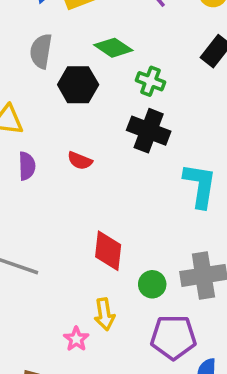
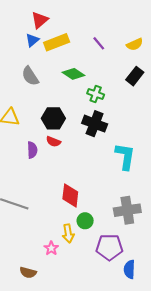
gray semicircle: (41, 51) -> (30, 76), turned -42
black hexagon: (78, 85) -> (53, 118), moved
purple semicircle: (27, 166) -> (32, 150), moved
green circle: (152, 284) -> (85, 221), moved

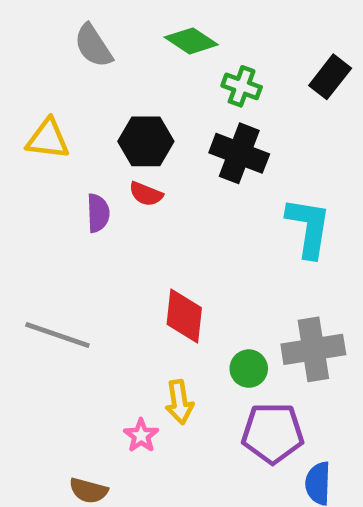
black rectangle: (135, 76) -> (330, 77), moved
green circle: (85, 221) -> (249, 369), moved

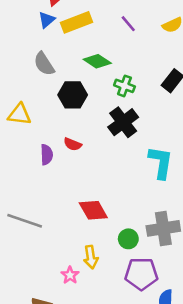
black hexagon: (146, 141) -> (73, 95), moved
black cross: (239, 153) -> (123, 122), turned 32
red diamond: (184, 316) -> (93, 210), turned -36

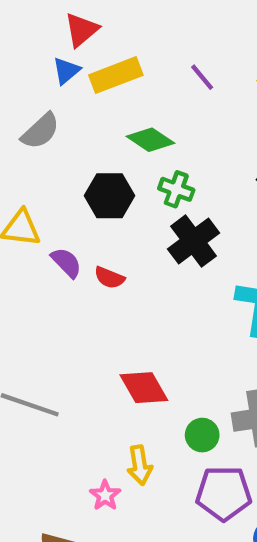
gray semicircle: (44, 64) -> (40, 131), moved, turned -100
green cross: (124, 86) -> (176, 189), moved
purple semicircle: (47, 155) -> (66, 263), moved, turned -42

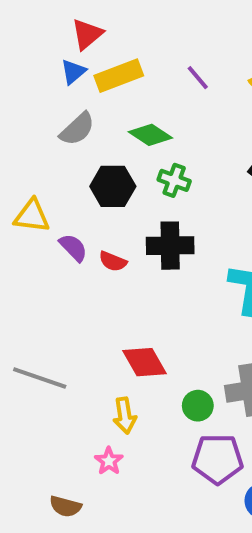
gray semicircle: (40, 131) -> (77, 129), moved
black cross: (194, 241) -> (170, 246), moved, turned 36
yellow arrow: (140, 465) -> (125, 416), moved

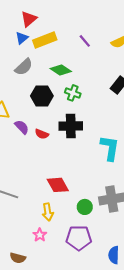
purple pentagon: (218, 459) -> (79, 238), moved

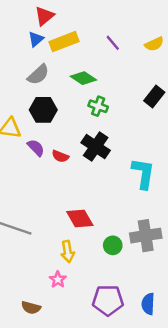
black hexagon: (42, 96) -> (43, 110), moved
black cross: (71, 126) -> (96, 147), turned 35
purple pentagon: (79, 238) -> (108, 300), moved

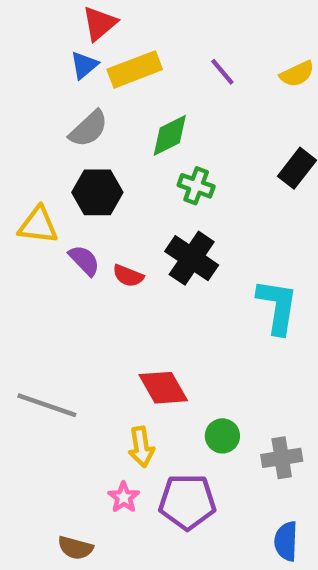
green diamond: (83, 78) -> (170, 135), turned -60
gray cross: (146, 236) -> (282, 458), moved, size x0.7
purple pentagon: (108, 300) -> (187, 502), moved

